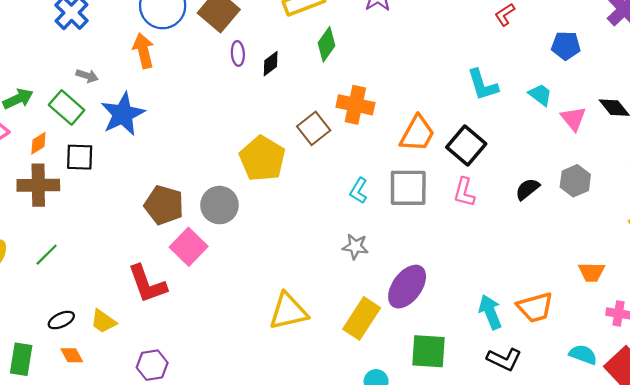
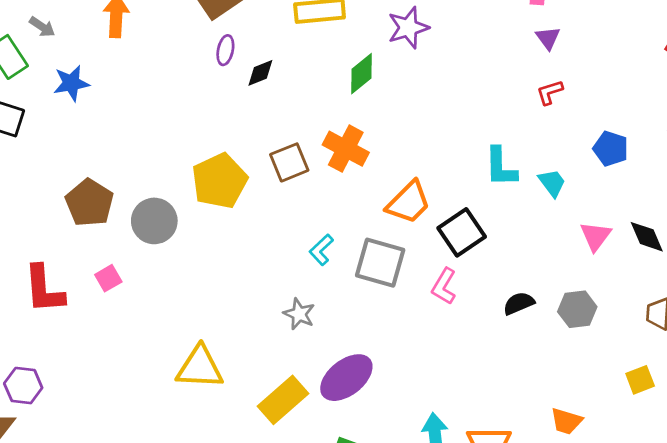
green diamond: (326, 44) -> (361, 74), moved
cyan trapezoid: (540, 95) -> (552, 183), moved
blue star: (123, 114) -> (71, 83), size x0.7
pink square: (189, 247) -> (108, 278), moved, size x0.6

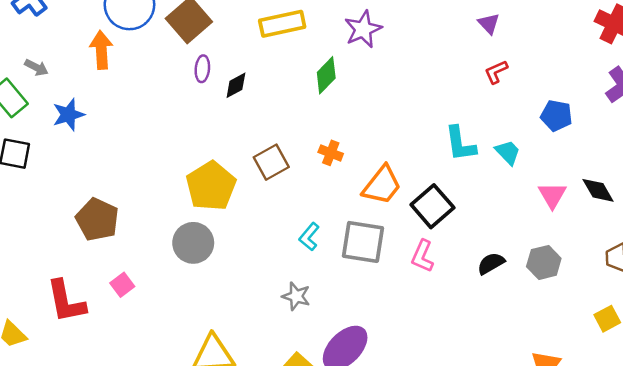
orange cross: (346, 149) -> (331, 153), moved, size x0.6
gray circle: (154, 221) -> (193, 243), moved

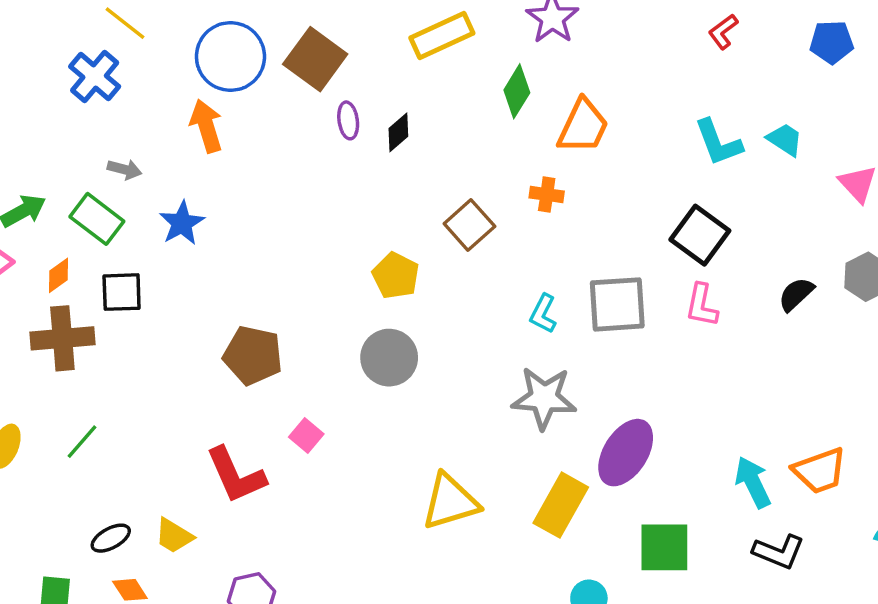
red L-shape: (496, 72) -> (723, 32), moved
blue pentagon: (556, 116) -> (832, 42), moved
orange trapezoid: (382, 185) -> (583, 126), moved
yellow pentagon: (211, 186) -> (396, 276), size x0.7
gray star: (296, 296) -> (544, 398), size x1.6

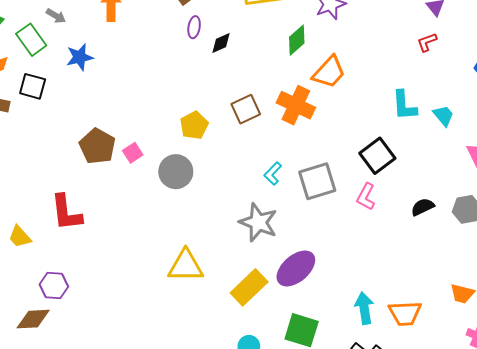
orange cross: (547, 195) -> (296, 105), size x1.8
gray square: (617, 304) -> (317, 181), turned -30
pink square: (306, 436) -> (133, 153), moved

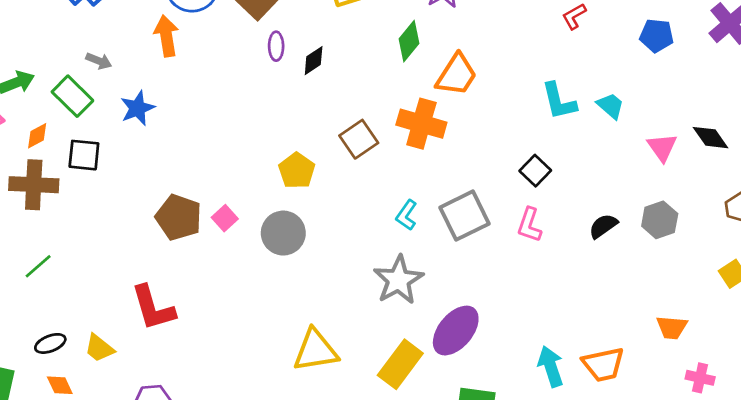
black square: (377, 156) -> (535, 171), size x0.7
gray star: (258, 222) -> (398, 280), turned 30

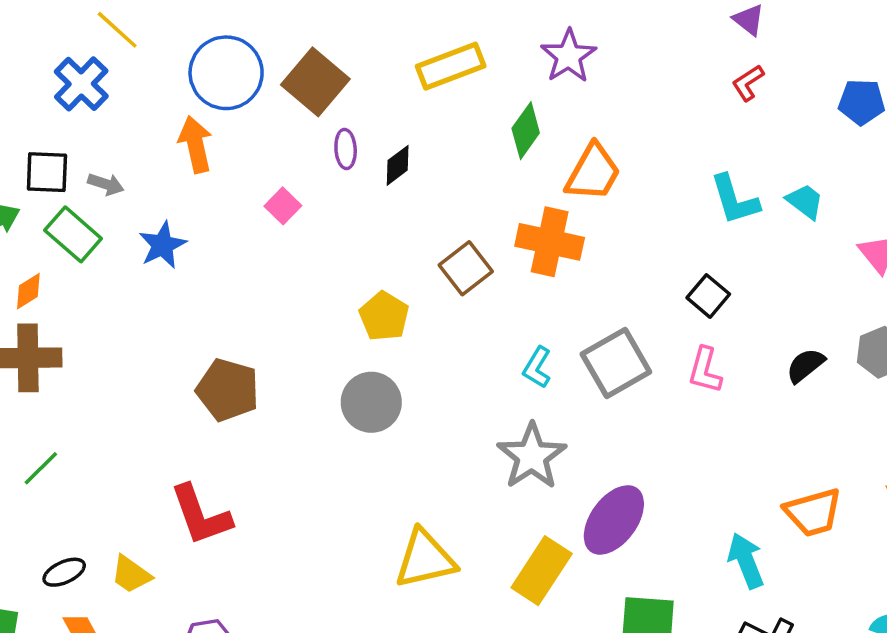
black square: (84, 155) -> (47, 172), moved
pink square: (225, 218) -> (283, 206), moved
orange trapezoid: (603, 364) -> (813, 512), moved

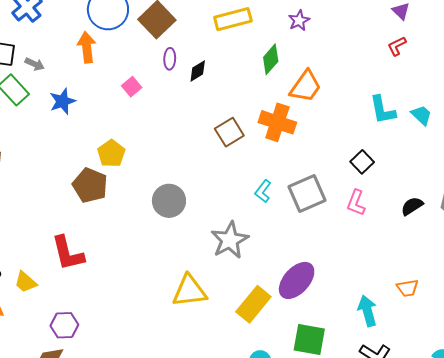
purple star: (569, 56) -> (299, 20), size x0.7
yellow pentagon: (384, 316) -> (111, 153), moved
gray star: (532, 456) -> (230, 240), moved
orange trapezoid: (813, 512) -> (408, 288), size x0.7

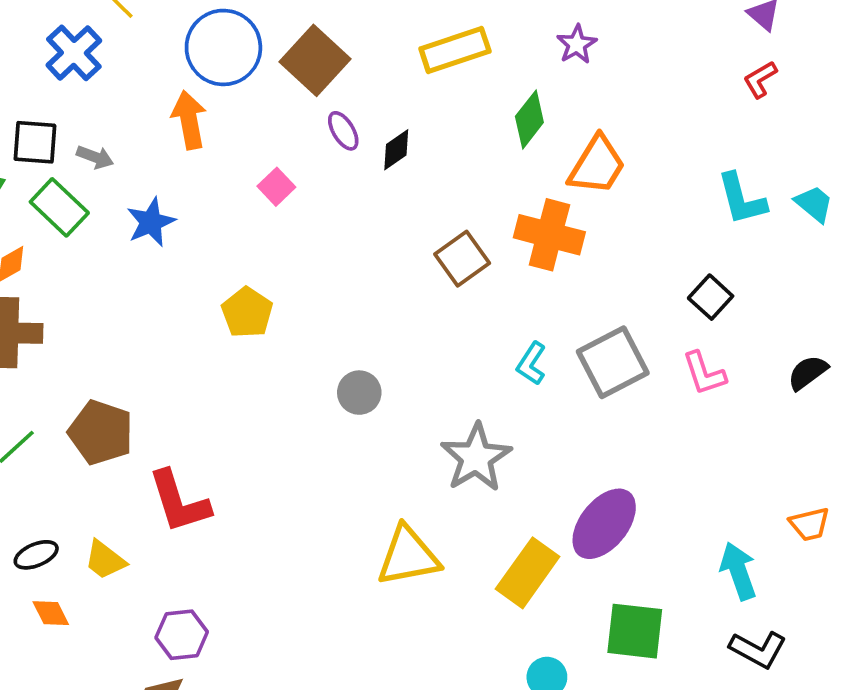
purple ellipse: (170, 59) -> (343, 131), turned -30
brown pentagon: (90, 185) -> (101, 432), moved
gray circle: (169, 201) -> (359, 393), size x0.7
pink L-shape: (356, 203) -> (704, 373), turned -36

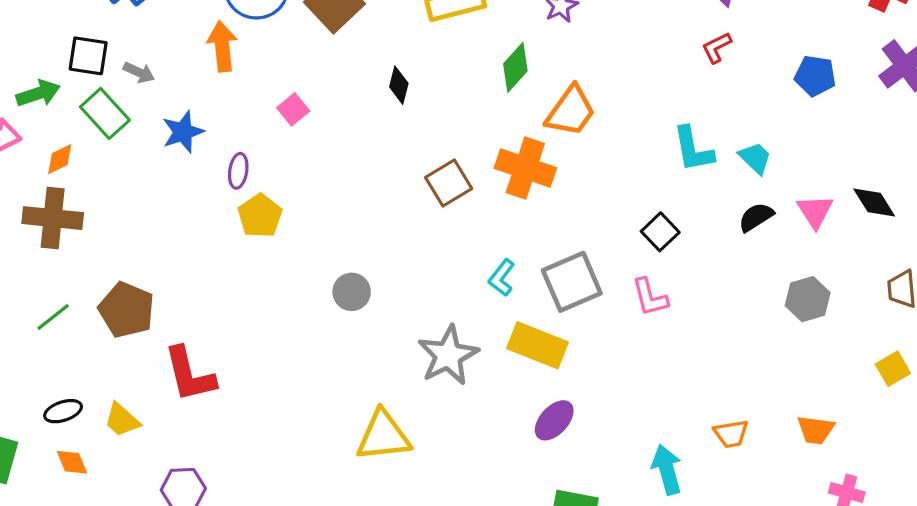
purple ellipse: (343, 131) -> (238, 171), moved, turned 36
black diamond: (396, 150) -> (399, 85), turned -45
black semicircle: (808, 373) -> (756, 217), moved
purple ellipse: (604, 524) -> (554, 420), size x0.7
yellow rectangle: (528, 573) -> (538, 345), moved, turned 72

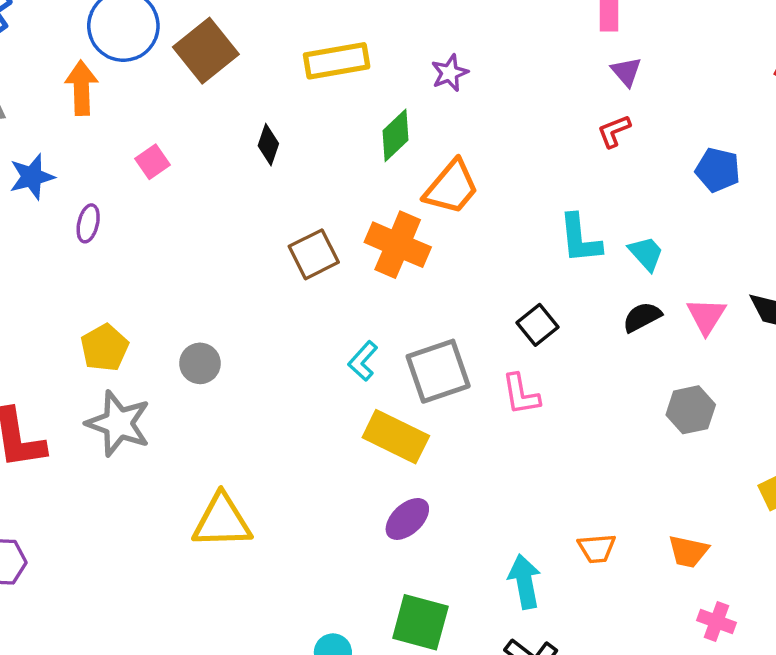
yellow pentagon: (260, 216) -> (104, 348), moved
gray star: (448, 355) -> (118, 423), moved, turned -30

